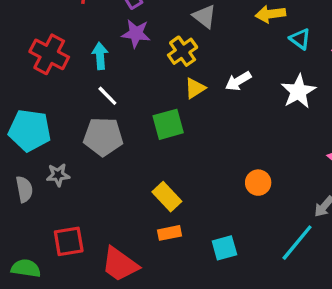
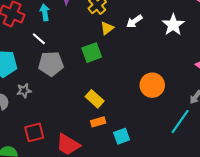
white line: (107, 96) -> (39, 39), moved
orange circle: (258, 183) -> (152, 85), size x1.5
cyan square: (224, 248) -> (122, 136), moved

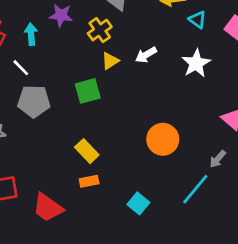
cyan square: (122, 136) -> (138, 203), moved, turned -35

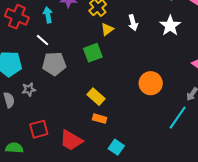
white arrow: (146, 55) -> (133, 23), turned -70
orange rectangle: (89, 181) -> (100, 119), turned 32
cyan square: (138, 203) -> (116, 147), moved

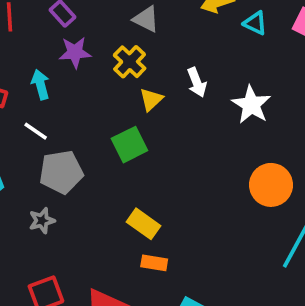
white star: (170, 26) -> (251, 105), moved
orange circle: (151, 83) -> (271, 185), moved
gray star: (29, 89) -> (42, 221), moved

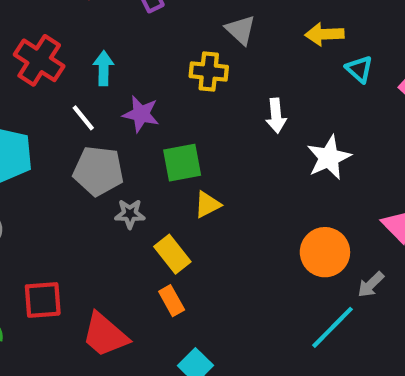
purple star: (75, 52) -> (141, 114), moved
yellow cross: (130, 62) -> (209, 72), turned 36
yellow triangle: (151, 99) -> (207, 205), moved
gray star: (42, 221) -> (130, 214), moved
orange rectangle: (154, 263) -> (172, 301), turned 35

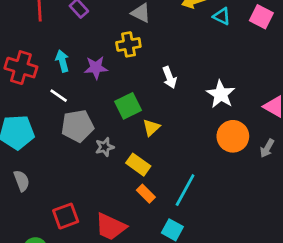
purple star: (141, 114) -> (96, 68), moved
white arrow: (276, 116) -> (169, 77), moved
white star: (329, 158) -> (221, 94), moved
cyan line: (332, 327) -> (185, 190), moved

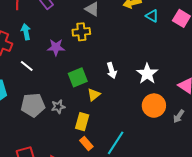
cyan arrow: (62, 61) -> (26, 32), moved
white arrow: (169, 77) -> (112, 71), moved
gray pentagon: (77, 126) -> (33, 105), moved
yellow rectangle: (138, 165) -> (82, 122), turned 66

